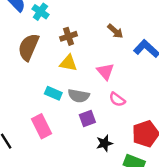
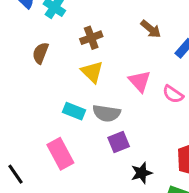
brown semicircle: (29, 47) -> (40, 53), size x0.6
yellow triangle: (68, 63) -> (92, 72), turned 36
pink semicircle: (117, 99) -> (173, 94), moved

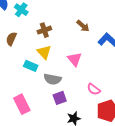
pink semicircle: (173, 94) -> (94, 89), moved
cyan rectangle: (74, 111) -> (31, 66), moved

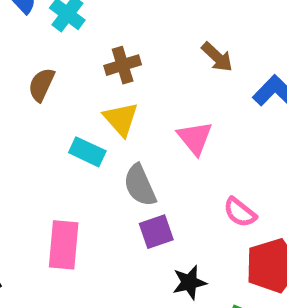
gray semicircle: (52, 79) -> (140, 185), turned 54
pink rectangle: (22, 104) -> (64, 245), turned 30

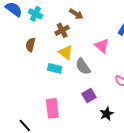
brown arrow: (217, 57) -> (76, 14), moved
pink triangle: (195, 138) -> (102, 46), moved
gray semicircle: (140, 185) -> (83, 66), moved

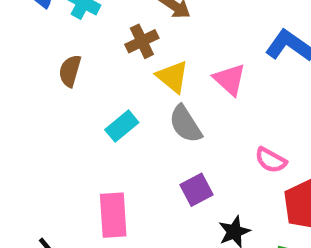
yellow triangle: (66, 52) -> (173, 77), moved
cyan rectangle: (55, 68) -> (122, 126), turned -56

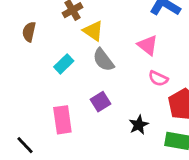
pink triangle: (230, 79) -> (148, 45), moved
purple square: (197, 190) -> (101, 102), moved

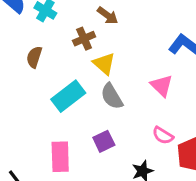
cyan rectangle: (64, 64) -> (68, 96), size x1.5
pink semicircle: (158, 78) -> (163, 135), moved

